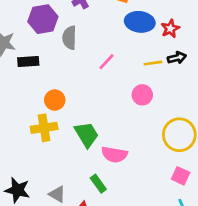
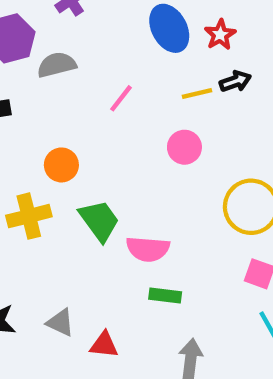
blue ellipse: (140, 22) -> (169, 28), turned 60
gray semicircle: (69, 38) -> (57, 65), turned 80
orange circle: (55, 100) -> (61, 165), moved
green rectangle: (98, 184) -> (165, 296), moved, turned -42

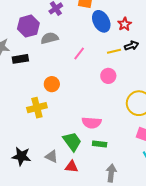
green trapezoid: (99, 221) -> (72, 142), moved

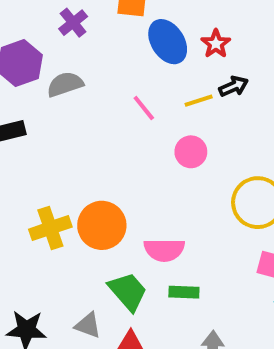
pink line: (79, 53) -> (144, 108), moved, turned -72
orange circle: (52, 84) -> (102, 225), moved, size x1.5

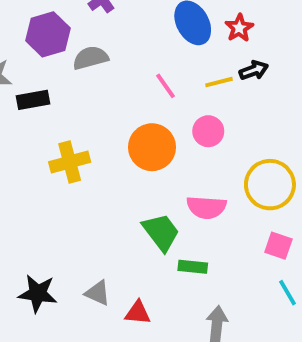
orange circle: (102, 225) -> (152, 147), moved
yellow cross: (50, 228) -> (70, 162), moved
pink semicircle: (164, 250) -> (206, 207), moved
green trapezoid: (128, 291) -> (161, 232), moved

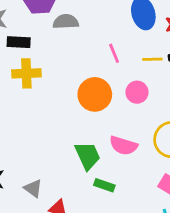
yellow cross: (70, 162) -> (26, 73), moved

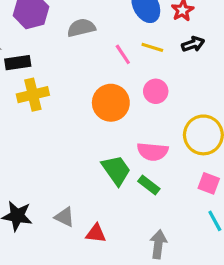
gray semicircle: (66, 22) -> (81, 28), moved
yellow line: (152, 59) -> (152, 47), moved, turned 30
green rectangle: (104, 185) -> (149, 185), moved, turned 30

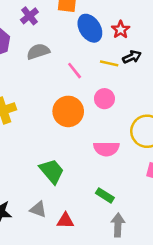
yellow line: (152, 47) -> (109, 63), moved
green trapezoid: (116, 170) -> (52, 171), moved
green rectangle: (149, 185) -> (105, 195), moved

